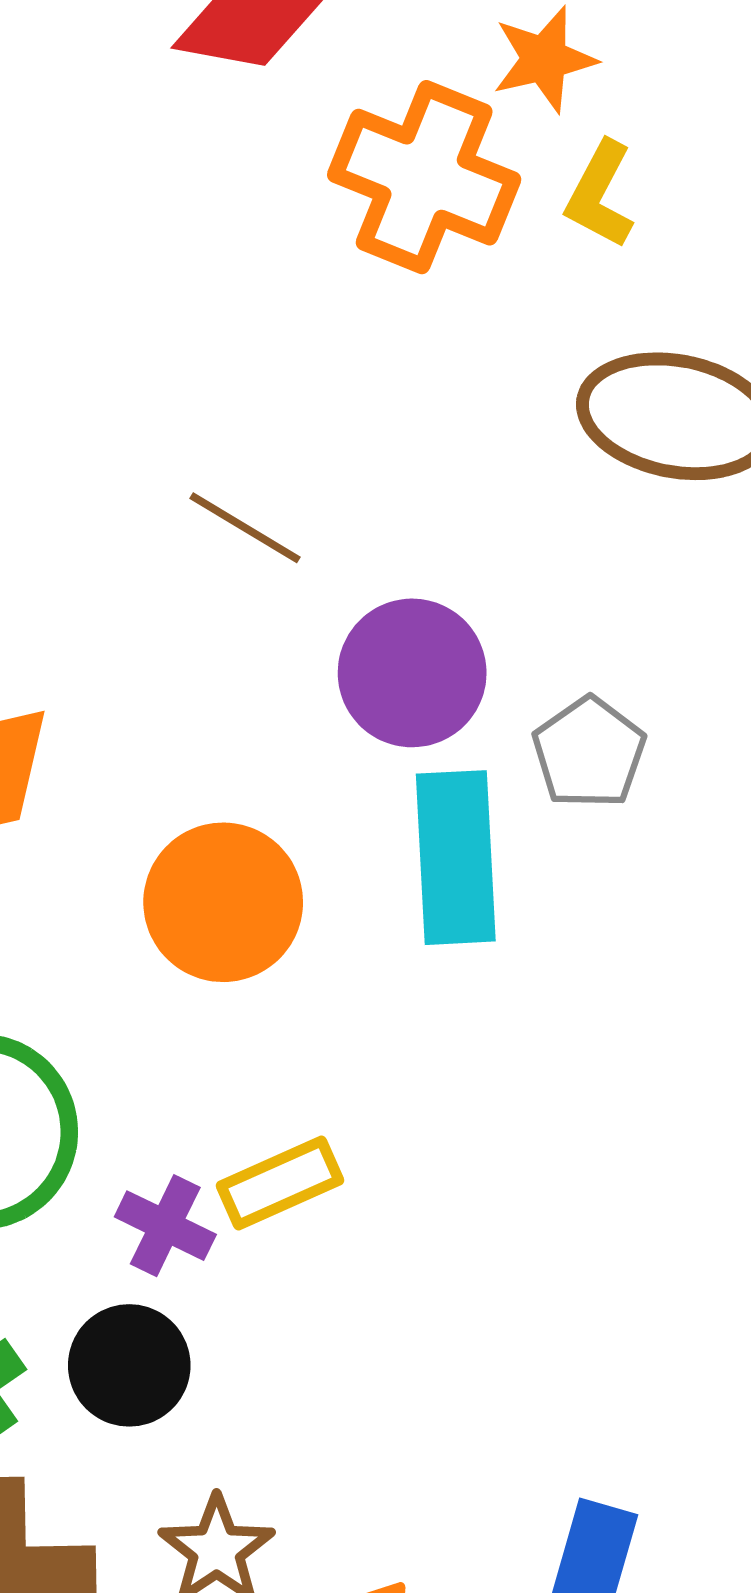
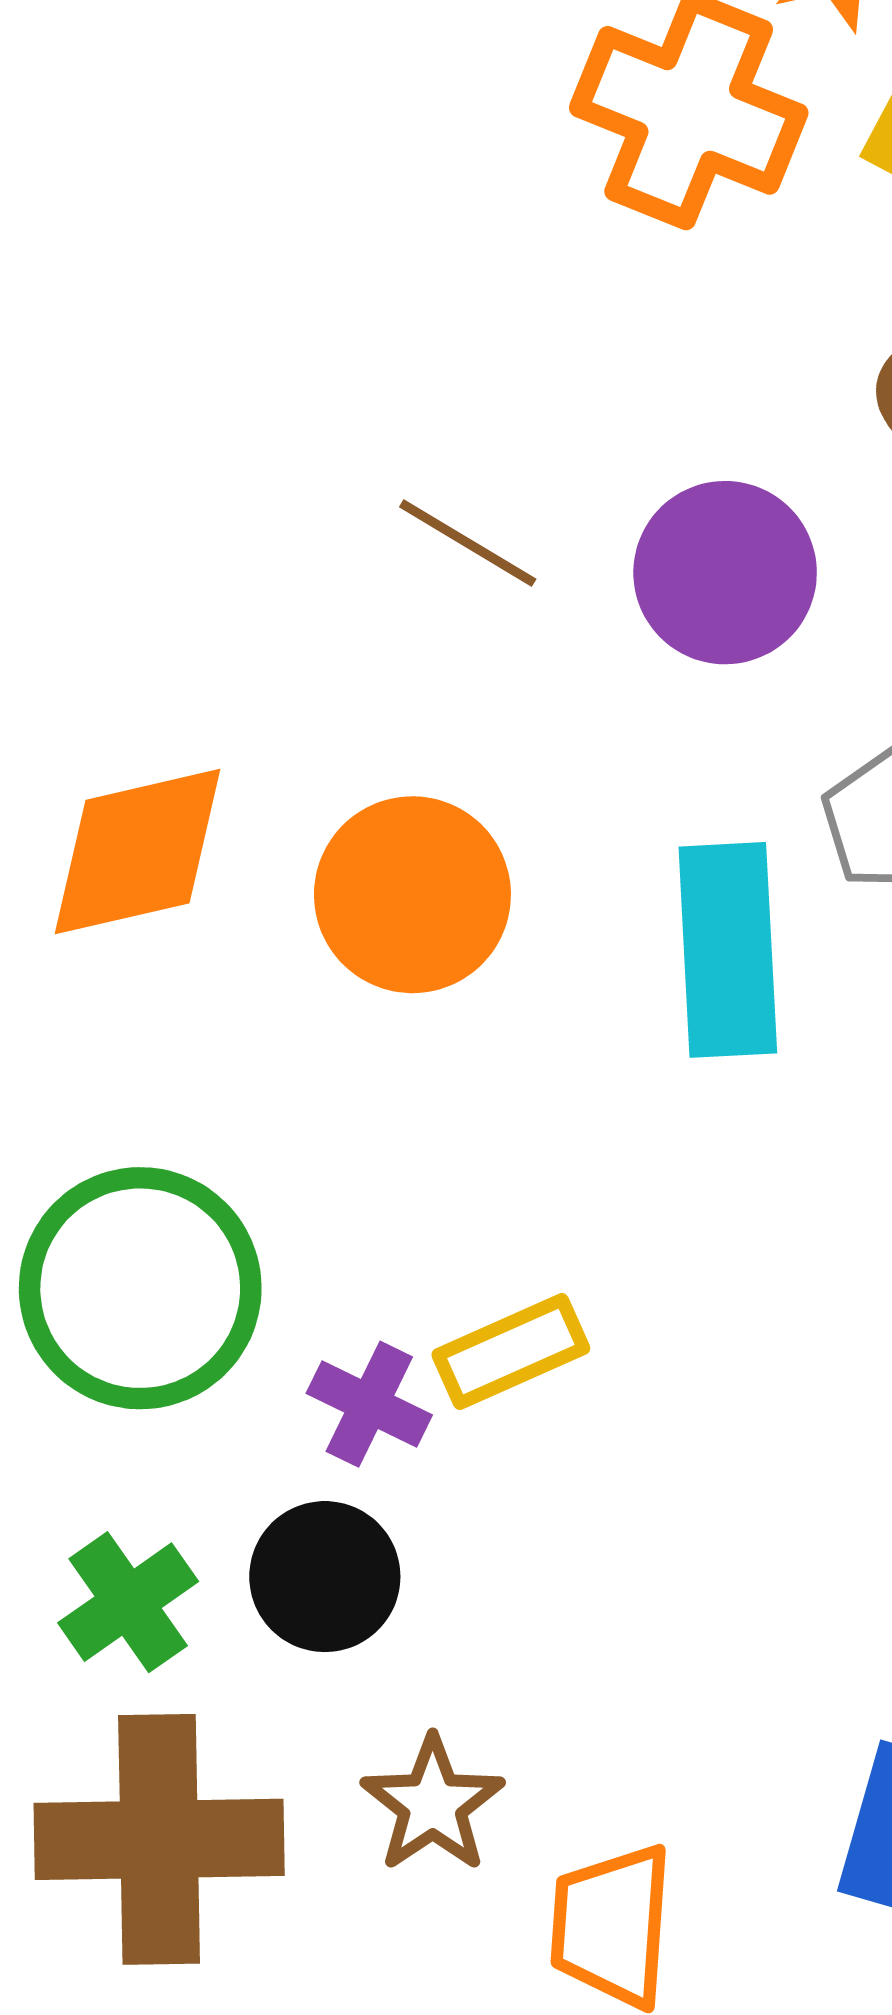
purple circle: (412, 673) -> (725, 573), moved
orange circle: (223, 902) -> (412, 895), moved

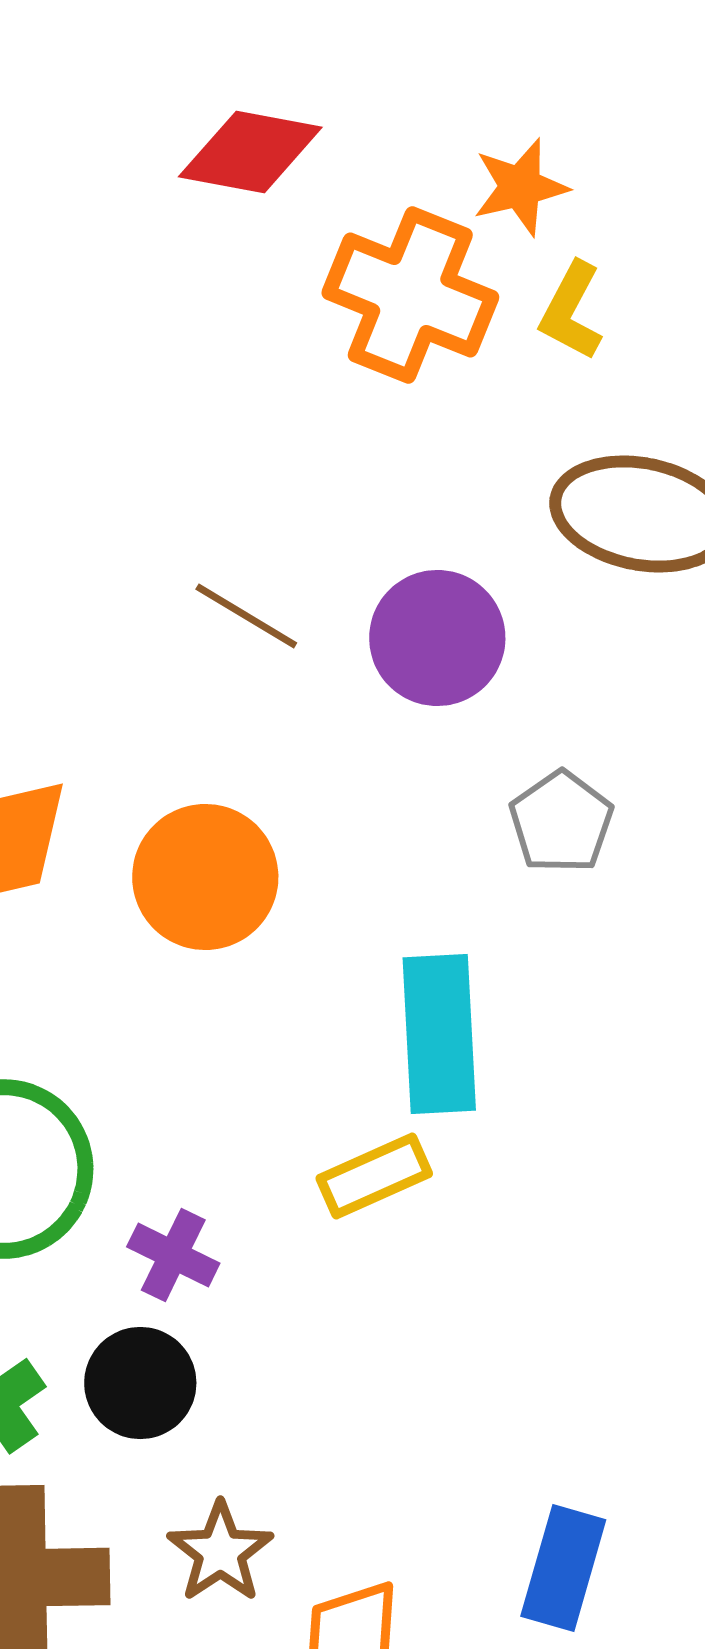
cyan rectangle: (728, 950) -> (439, 1034), moved
yellow rectangle: (511, 1352) -> (374, 1176), moved

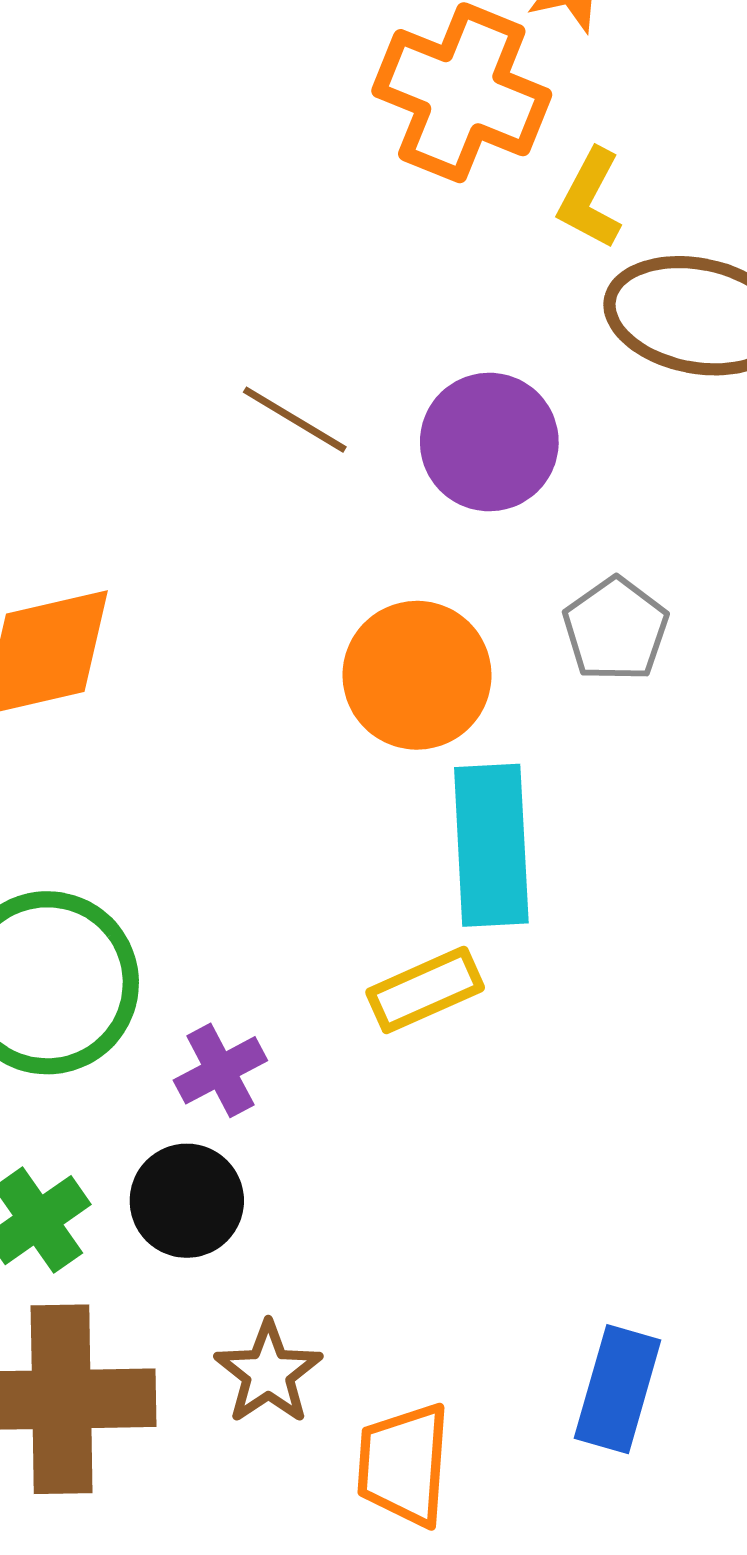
yellow L-shape: (571, 311) -> (590, 199), moved
orange circle: (205, 877) -> (417, 675), moved
purple cross: (173, 1255) -> (220, 1070), turned 36

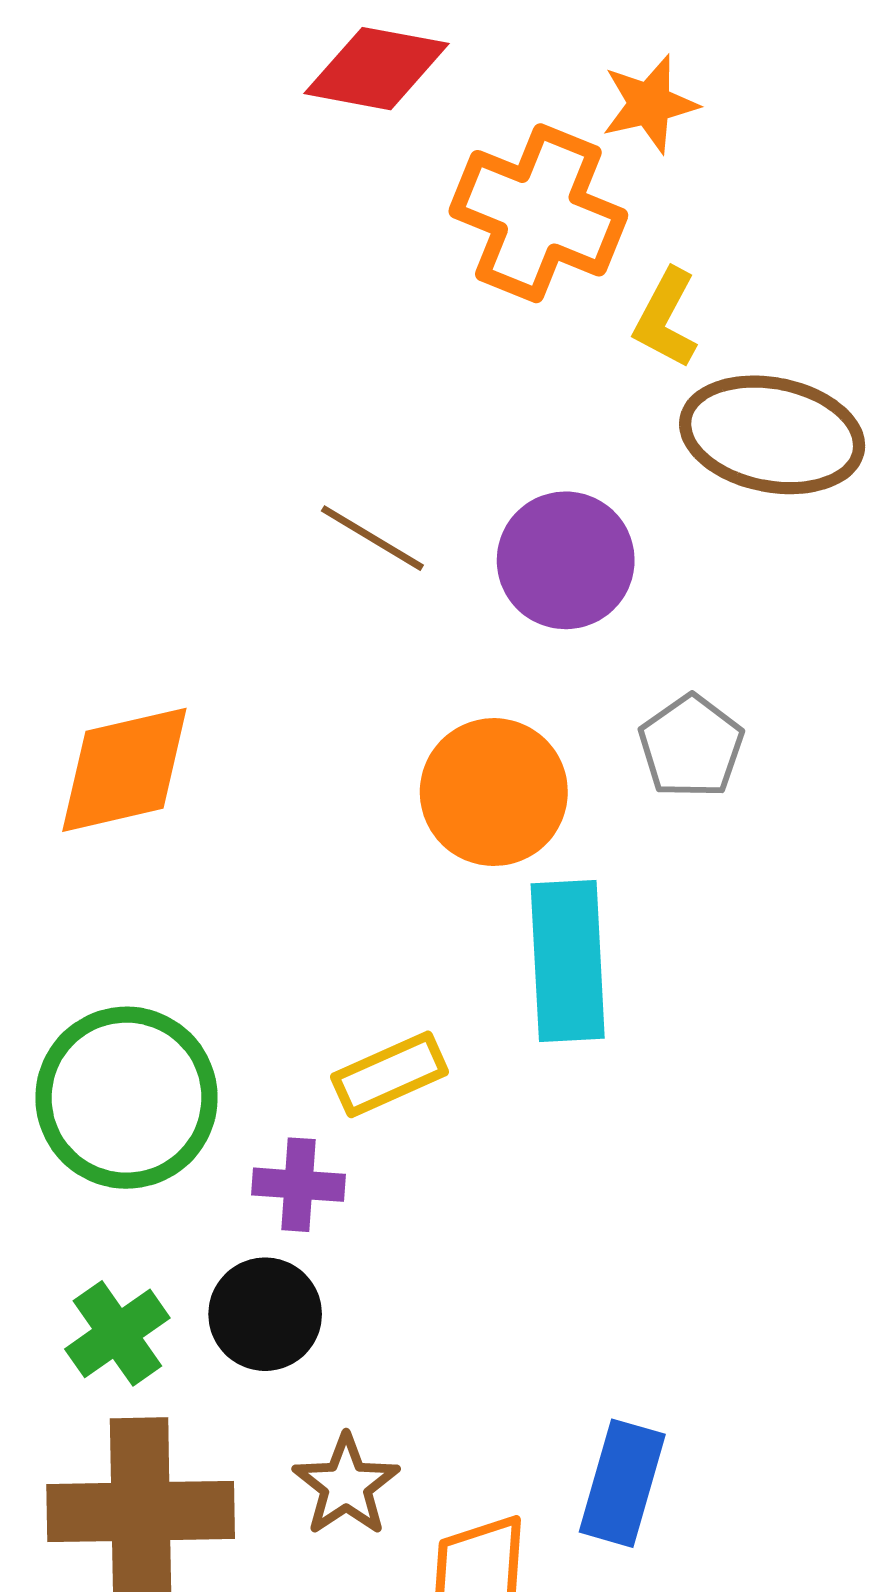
yellow rectangle: (425, 990) -> (390, 1074), moved
purple cross: (220, 1070) -> (299, 1185), turned 32
blue rectangle: (618, 1389) -> (622, 1483), moved

